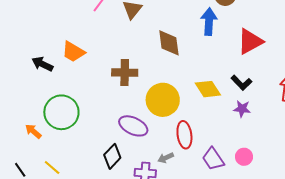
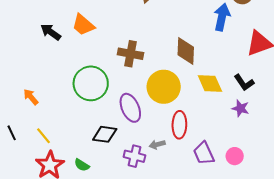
brown diamond: (169, 43) -> (186, 51), moved
green circle: (61, 112) -> (91, 83), moved
purple ellipse: (133, 126) -> (130, 108), turned 32
black diamond: (112, 156) -> (105, 134), turned 45

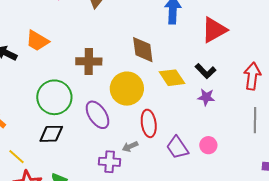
black diamond: (105, 134) -> (51, 134), moved

